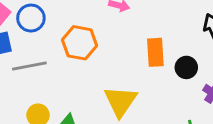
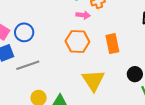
orange hexagon: (80, 43) -> (77, 41), moved
black circle: (186, 67) -> (135, 74), moved

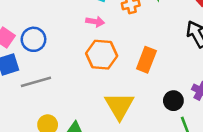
pink arrow: (83, 15) -> (95, 22), moved
orange rectangle: (112, 44) -> (146, 60), turned 30

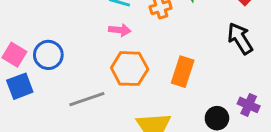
gray line: (36, 82) -> (87, 99), moved

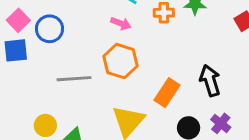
black arrow: (240, 38) -> (210, 80), moved
orange rectangle: (183, 72) -> (167, 93), moved

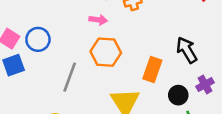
gray line: (74, 79) -> (70, 77), turned -52
purple cross: (221, 123) -> (205, 85), turned 36

